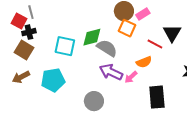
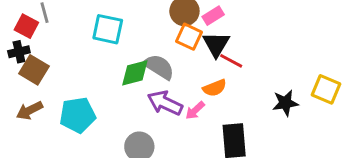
black cross: (29, 32) -> (19, 52), moved
black triangle: (172, 33) -> (216, 44), moved
green diamond: (92, 37) -> (135, 73), moved
cyan square: (65, 46) -> (108, 29), moved

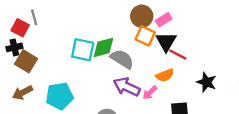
cyan square: (108, 29) -> (83, 50), moved
green diamond: (135, 73) -> (104, 47), moved
black star: (285, 103) -> (207, 82), moved, turned 30

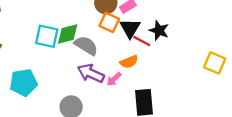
black star: (207, 82) -> (159, 31), moved

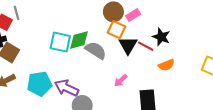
black triangle: (130, 28) -> (128, 45), moved
orange semicircle: (129, 62) -> (166, 65), moved
purple arrow: (91, 73) -> (67, 88), moved

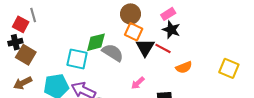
pink rectangle: (133, 15) -> (168, 14), moved
black star: (161, 37) -> (171, 30), moved
cyan square: (60, 42) -> (77, 59), moved

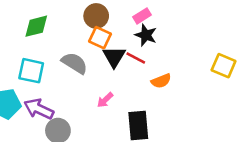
green diamond: (96, 42) -> (36, 26), moved
yellow square: (229, 68) -> (224, 66), moved

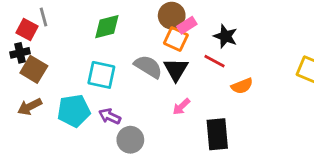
pink rectangle: (142, 16) -> (187, 25), moved
black triangle: (114, 57) -> (176, 69), moved
purple arrow: (39, 109) -> (110, 116), size x0.7

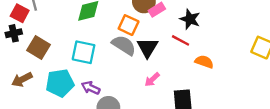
orange square: (176, 39) -> (129, 25), moved
brown square: (34, 69) -> (39, 48), moved
orange semicircle: (242, 86) -> (204, 62), turned -138

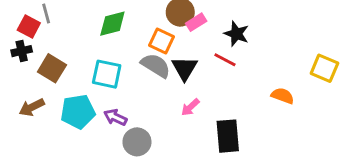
orange semicircle: (204, 62) -> (283, 96), moved

